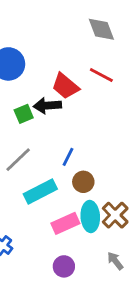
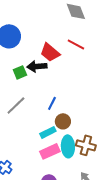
cyan rectangle: (40, 192) -> (48, 132), moved, size x0.7
brown cross: (115, 215) -> (86, 145), turned -30

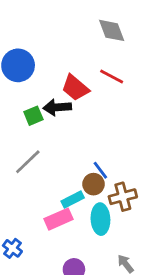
blue line: (52, 103) -> (100, 170), moved, turned -64
brown cross: (86, 145) -> (123, 197), moved, turned -30
pink rectangle: (50, 151) -> (59, 219), moved

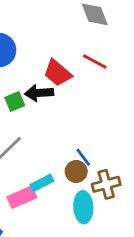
cyan rectangle: (73, 199) -> (42, 183), moved
pink rectangle: (59, 219) -> (22, 197), moved

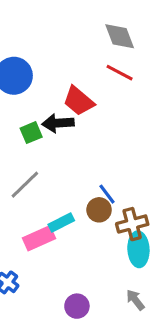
red line: (95, 61) -> (120, 73), moved
cyan ellipse: (83, 207) -> (138, 249), moved

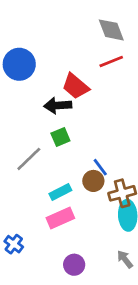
red line: (120, 73) -> (111, 62), turned -50
green square: (31, 133) -> (60, 137), moved
pink rectangle: (39, 238) -> (60, 218), moved

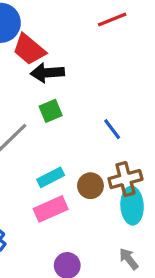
red trapezoid: (76, 86) -> (29, 49), moved
blue line: (100, 167) -> (112, 129), moved
brown circle: (93, 181) -> (90, 186), moved

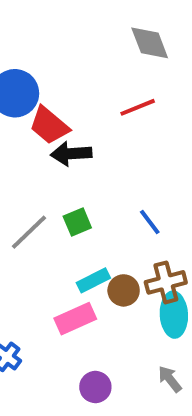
red line: (112, 20) -> (138, 107), moved
green square: (51, 111) -> (77, 222), moved
cyan rectangle: (51, 177) -> (93, 280), moved

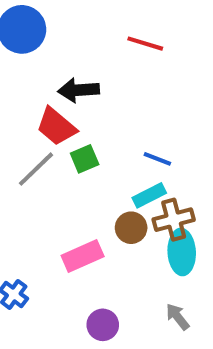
red line: (138, 107) -> (145, 44), turned 39
red trapezoid: (49, 125) -> (56, 127), moved
blue line: (150, 222) -> (157, 159), turned -32
cyan rectangle: (93, 280) -> (149, 195), moved

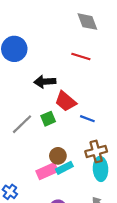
red trapezoid: (56, 127) -> (66, 101), moved
cyan rectangle: (149, 195) -> (64, 168), moved
brown circle: (131, 228) -> (58, 156), moved

